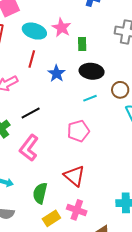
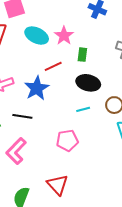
red line: (32, 59) -> (53, 66), moved, turned 42
blue star: (57, 73) -> (37, 88), moved, size x1.4
black line: (31, 113) -> (22, 116), turned 30

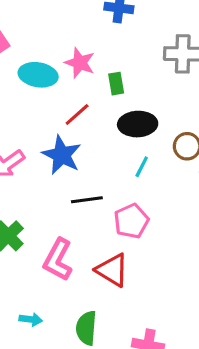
cyan line: (83, 109) -> (142, 167), turned -32
black line: (22, 116) -> (87, 200), moved
red triangle: (58, 185) -> (112, 270), moved

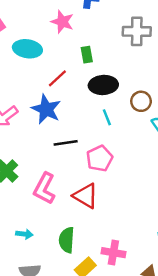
pink star: (80, 63) -> (62, 22), moved
cyan line: (142, 167) -> (107, 117), turned -49

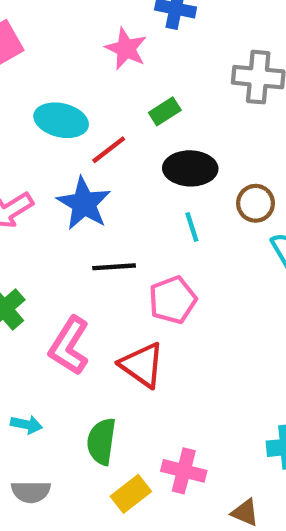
cyan ellipse: (27, 49) -> (61, 120), moved
green rectangle: (87, 55) -> (165, 111), turned 63

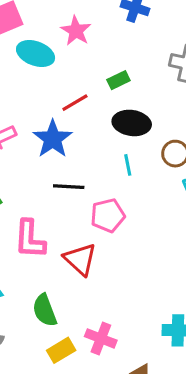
pink star: (126, 49) -> (76, 31), moved
cyan ellipse: (61, 120) -> (36, 54), moved
pink L-shape: (69, 346) -> (30, 239), turned -36
green semicircle: (101, 441) -> (45, 310), turned -36

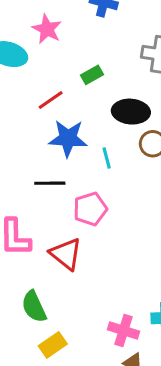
black ellipse: (132, 123) -> (131, 112), moved
blue star: (53, 139) -> (68, 138), moved, turned -30
pink cross: (101, 338) -> (124, 330), moved

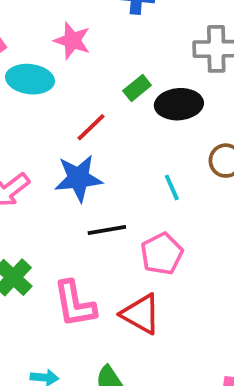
black ellipse: (131, 112) -> (179, 104), moved
blue star: (68, 138) -> (78, 178), moved

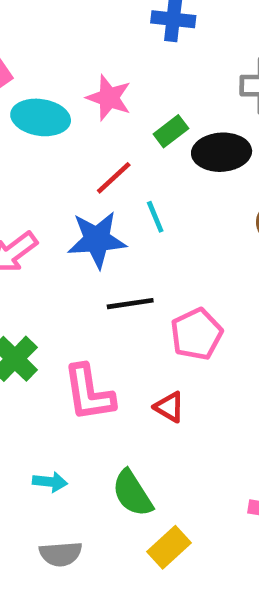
pink star: (72, 41) -> (109, 98), moved
cyan line: (172, 187) -> (155, 217), moved
red triangle: (141, 314) -> (169, 407), size x0.6

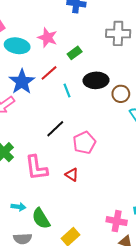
black ellipse: (222, 152) -> (96, 80), moved
blue star: (97, 240) -> (22, 82), moved, turned -30
black line: (130, 304) -> (55, 129), turned -36
green semicircle: (132, 493) -> (41, 219), moved

